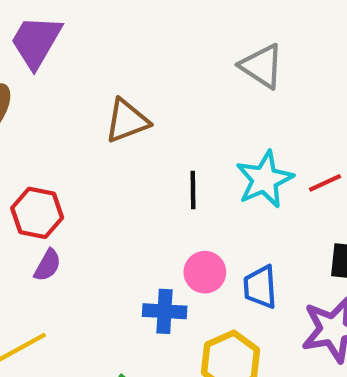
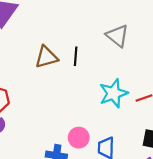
black line: (193, 190) -> (76, 56), moved

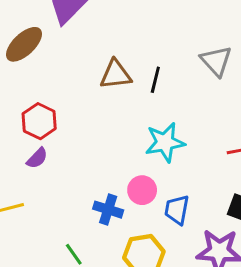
cyan star: (113, 93) -> (165, 142), moved

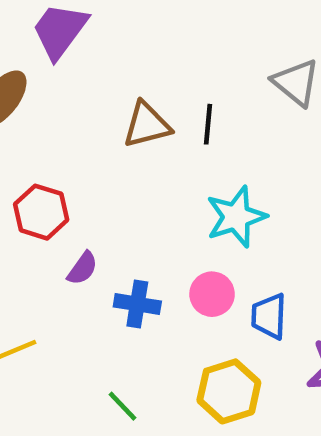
purple semicircle: (37, 158) -> (83, 268), moved
blue cross: (108, 210) -> (137, 304), moved

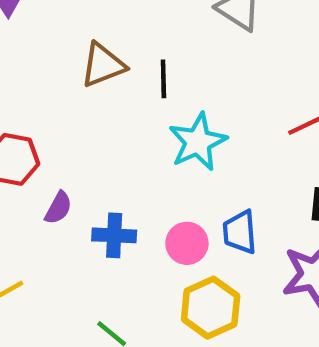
black line: (208, 124) -> (163, 79), moved
pink circle: (212, 294) -> (187, 243), moved

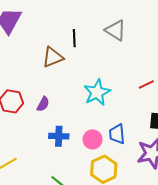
black line: (163, 79) -> (74, 38), moved
purple semicircle: (58, 208) -> (43, 104), moved

